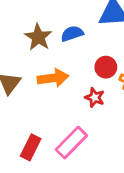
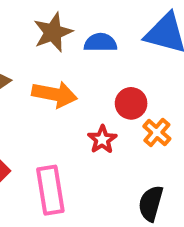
pink rectangle: (71, 143) -> (50, 190), turned -72

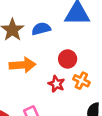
orange cross: (157, 132) -> (81, 81), moved

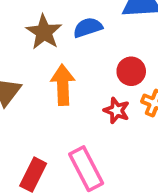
orange arrow: (22, 65) -> (63, 85), turned -85

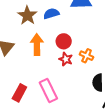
red circle: (131, 71) -> (64, 41), moved

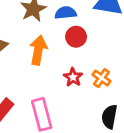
red circle: (64, 41) -> (76, 37), moved

